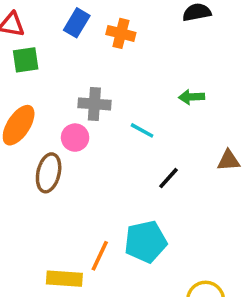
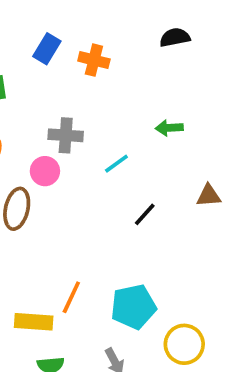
cyan line: (142, 130) -> (116, 164), turned -65
cyan pentagon: (146, 242) -> (133, 307), moved

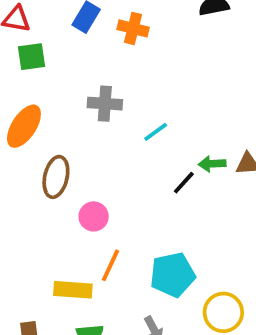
green arrow: (169, 128) -> (212, 164), moved
pink circle: (45, 171) -> (94, 216), moved

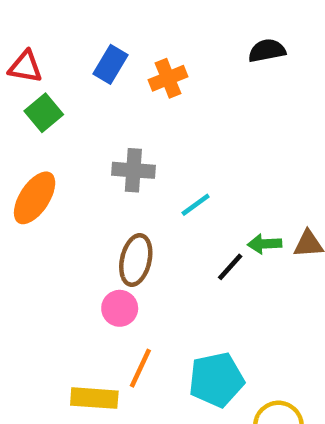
orange cross: (133, 28) -> (168, 78), turned -36
green square: (32, 57) -> (44, 113), turned -32
brown ellipse: (56, 177) -> (136, 260), moved

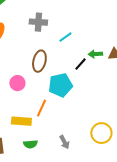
pink circle: (120, 308) -> (17, 83), moved
cyan pentagon: (216, 380) -> (60, 85), moved

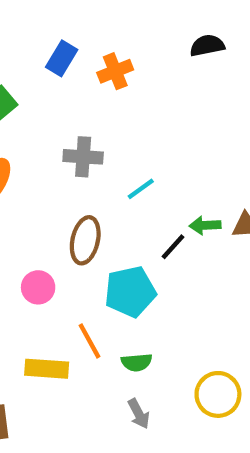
orange line: (41, 108) -> (89, 341), turned -54
green semicircle: (30, 144) -> (137, 362), moved

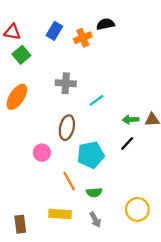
black semicircle: (207, 45) -> (106, 24), moved
black line: (173, 247) -> (127, 143), moved
yellow rectangle: (47, 369) -> (60, 214), moved

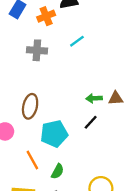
gray cross: (66, 83) -> (37, 50), moved
cyan line: (96, 100) -> (77, 41), moved
green semicircle: (94, 192) -> (57, 171), turned -56

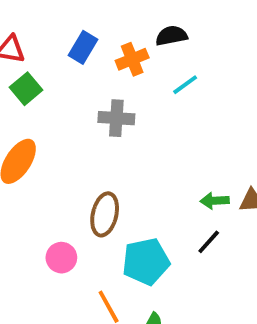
cyan line: (77, 41) -> (185, 85), moved

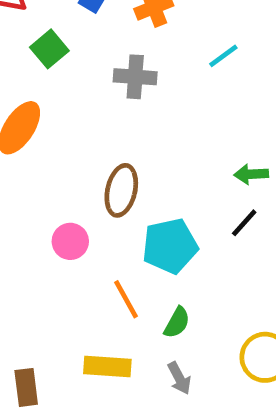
cyan line: (185, 85) -> (223, 56), moved
green square: (26, 89) -> (49, 49), moved

